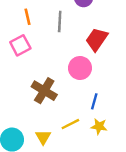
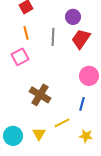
red trapezoid: (97, 39) -> (81, 39), moved
pink circle: (80, 68) -> (89, 76), moved
yellow star: (99, 126) -> (86, 136), moved

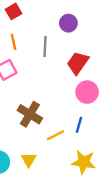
red trapezoid: (81, 39) -> (78, 63), moved
yellow line: (62, 123) -> (56, 135), moved
yellow star: (86, 136) -> (84, 162), size x1.5

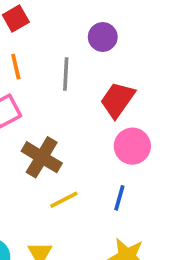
brown cross: (30, 114) -> (42, 157), moved
yellow line: (56, 135) -> (64, 200), moved

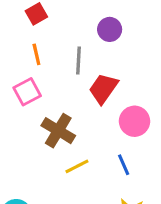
red trapezoid: (118, 100) -> (103, 89), moved
blue line: (119, 198) -> (124, 165), turned -40

